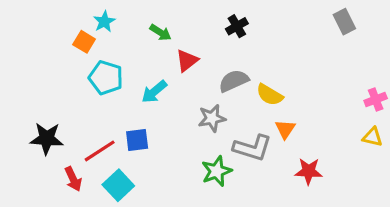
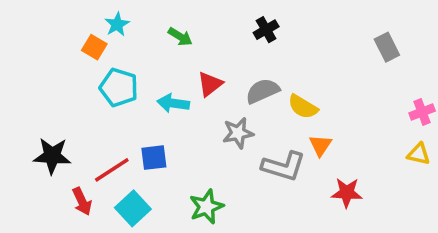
gray rectangle: (344, 22) -> (387, 47), moved
red triangle: (187, 61) -> (210, 84), moved
cyan arrow: (154, 92) -> (173, 103), turned 48
green star: (217, 171) -> (206, 207), moved

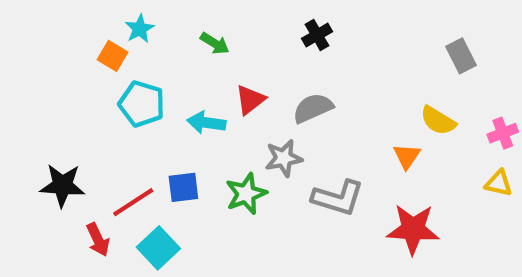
yellow semicircle: (303, 107) -> (438, 121), moved
orange triangle: (320, 145) -> (407, 156), moved
red star: (347, 193) -> (413, 229), size x1.4
green star: (206, 207) -> (246, 194), moved

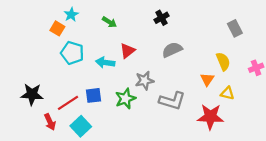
gray semicircle: (313, 108) -> (172, 50), moved
yellow semicircle: (438, 121) -> (223, 61), turned -144
yellow triangle: (499, 183) -> (227, 93), moved

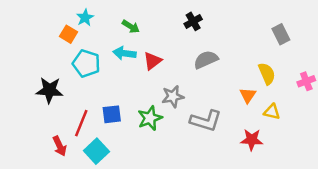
cyan arrow: (105, 62) -> (124, 53), moved
black star: (32, 94) -> (49, 90), moved
red line: (68, 103) -> (81, 123), turned -35
red star: (210, 117) -> (252, 140), size x0.7

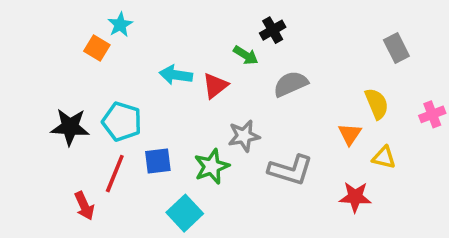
green arrow: (131, 27) -> (246, 55), moved
cyan pentagon: (86, 63) -> (122, 122), moved
cyan square: (96, 151) -> (185, 213), moved

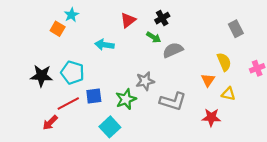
green arrow: (246, 55) -> (154, 37), moved
red triangle: (215, 86) -> (128, 20), moved
red line: (115, 174) -> (68, 103), turned 40
red arrow: (84, 206) -> (50, 123), turned 70

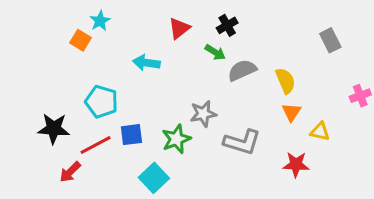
yellow semicircle: (224, 62) -> (285, 81), moved
black star: (42, 76) -> (54, 129), moved

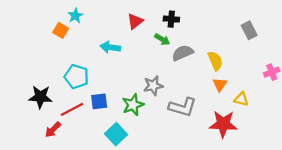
black cross: (227, 25) -> (171, 19), turned 35
red star: (296, 164) -> (223, 124), size x1.4

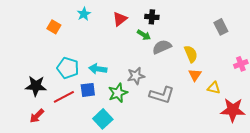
cyan star: (75, 16) -> (84, 14), moved
cyan arrow: (110, 47) -> (98, 69), moved
red star: (223, 124) -> (233, 110), moved
red arrow: (53, 130) -> (37, 116), moved

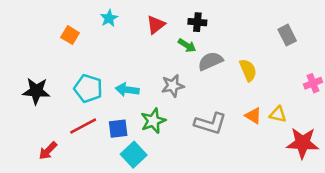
orange triangle: (195, 75) -> (253, 116), moved, turned -32
gray star: (136, 76) -> (173, 86), moved
black star: (36, 86) -> (36, 91), moved
blue square: (88, 90) -> (118, 129), moved

